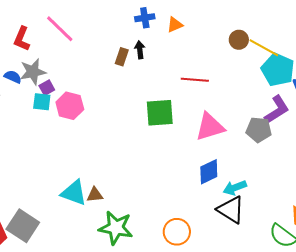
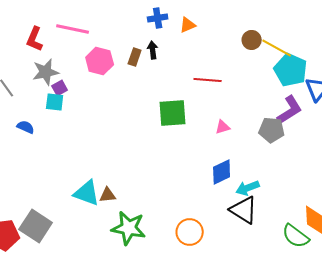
pink line: (60, 29) -> (73, 29), turned -32
blue semicircle: (13, 77) -> (26, 127), moved
pink hexagon: (70, 106) -> (100, 61), moved
pink triangle: (210, 127) -> (223, 127), size x0.5

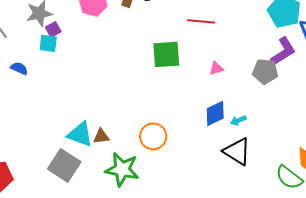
cyan arrow: (248, 188) -> (238, 120), moved, size x0.7
gray square: (36, 226) -> (64, 165), moved
orange circle: (190, 232) -> (153, 136), moved

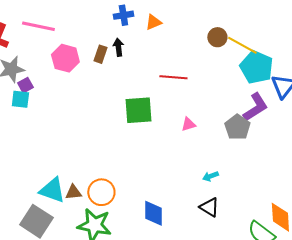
gray pentagon: (265, 71) -> (237, 127), turned 30
blue diamond: (215, 113) -> (153, 213), moved, turned -64
orange circle: (153, 136) -> (101, 192), moved
black triangle: (237, 151) -> (209, 207), size x0.7

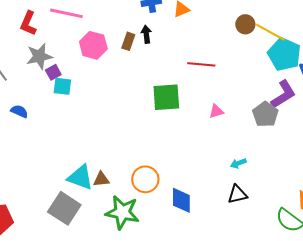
cyan square: (20, 99) -> (62, 86), moved
orange circle: (101, 192) -> (145, 179), moved
black triangle: (209, 207) -> (237, 194), turned -45

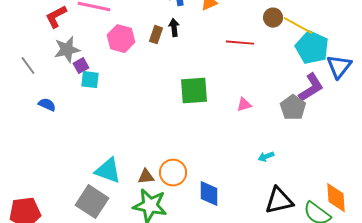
red L-shape: (28, 23) -> (56, 17), turned 40
red line: (201, 64) -> (240, 43), moved
brown triangle: (101, 179) -> (146, 177), moved
black triangle: (237, 194) -> (279, 201), moved, size x1.4

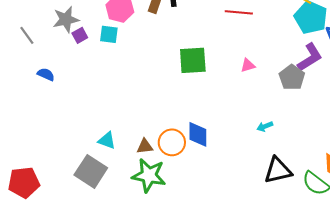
cyan square: (90, 80) -> (109, 34), moved
pink triangle: (244, 105) -> (248, 65), moved
cyan triangle: (108, 171) -> (107, 140), size x0.7
blue diamond: (209, 194) -> (198, 134), moved

